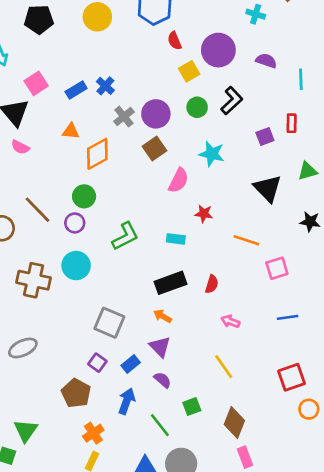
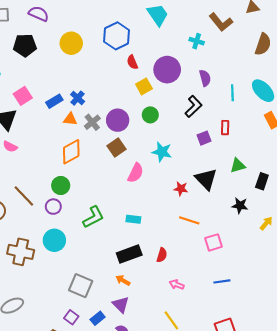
purple semicircle: (266, 61) -> (205, 78), turned 56
black L-shape: (232, 101) -> (193, 106), moved
orange triangle: (71, 131) -> (70, 119), moved
red star: (204, 214) -> (181, 189), moved

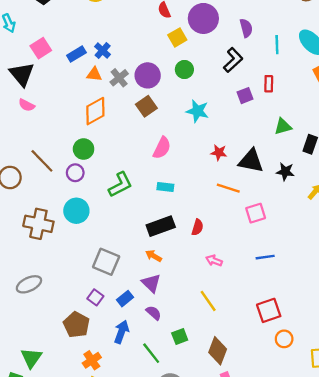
pink semicircle: (136, 173) -> (162, 148), moved
black triangle: (206, 179) -> (251, 161), moved, turned -35

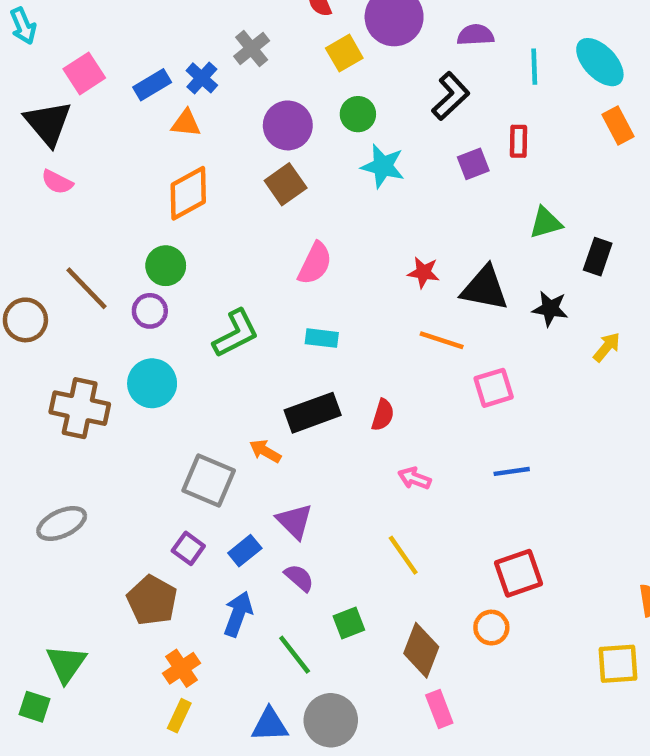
purple semicircle: (246, 28) -> (476, 35), turned -78
gray cross: (119, 78) -> (252, 49), moved
cyan star: (197, 111) -> (383, 166), moved
orange arrow: (154, 256) -> (265, 451), moved
orange circle: (284, 339) -> (491, 628), moved

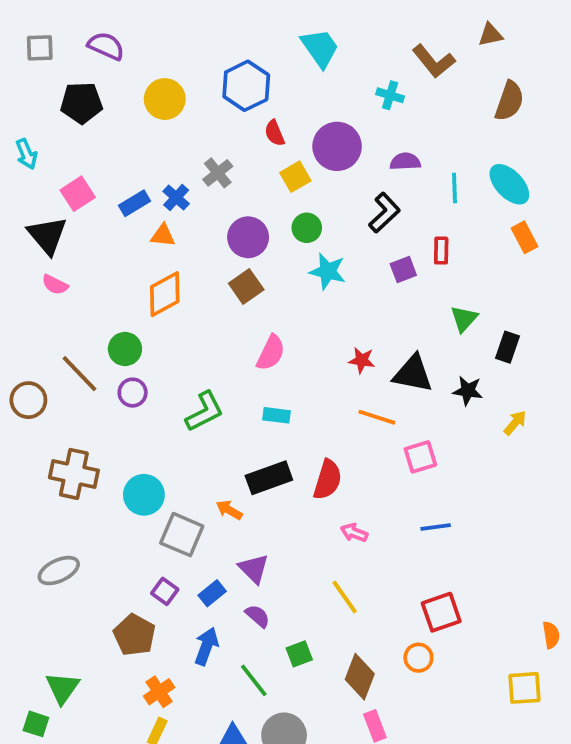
green triangle: (546, 223) -> (464, 319), turned -32
green circle: (166, 266) -> (125, 349), moved
cyan circle: (152, 383) -> (144, 495), moved
red semicircle: (383, 415) -> (328, 480), size x1.5

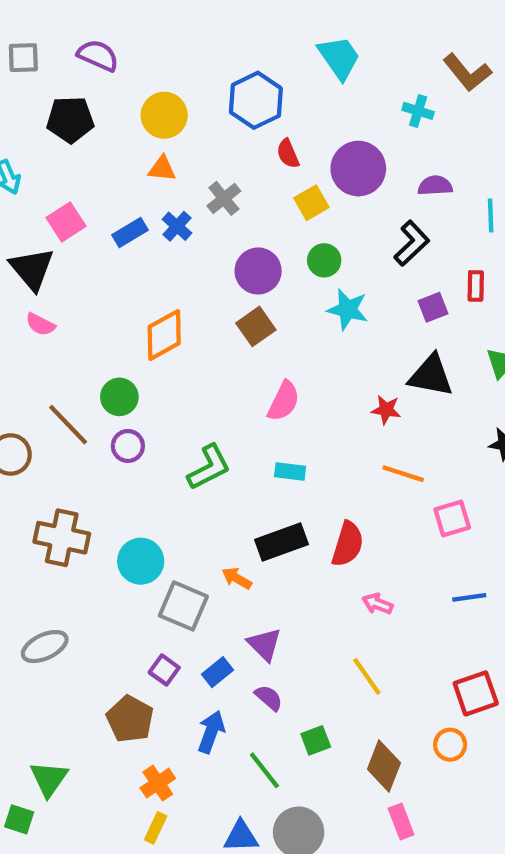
orange triangle: (163, 235) -> (162, 169), moved
black triangle: (413, 374) -> (431, 376), moved

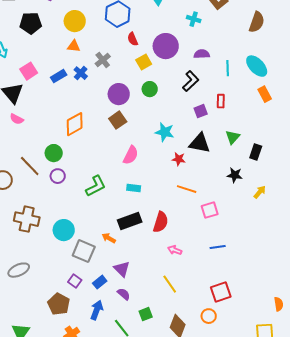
cyan star: (348, 309) -> (165, 132), moved

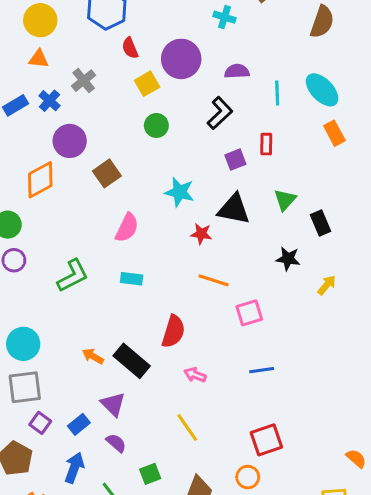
purple circle: (119, 94) -> (70, 141), moved
black rectangle: (256, 152) -> (321, 223), turned -42
black rectangle: (130, 221) -> (132, 361), moved, turned 60
gray square: (84, 251) -> (25, 387), moved, turned -30
orange semicircle: (279, 304) -> (356, 458), turned -40

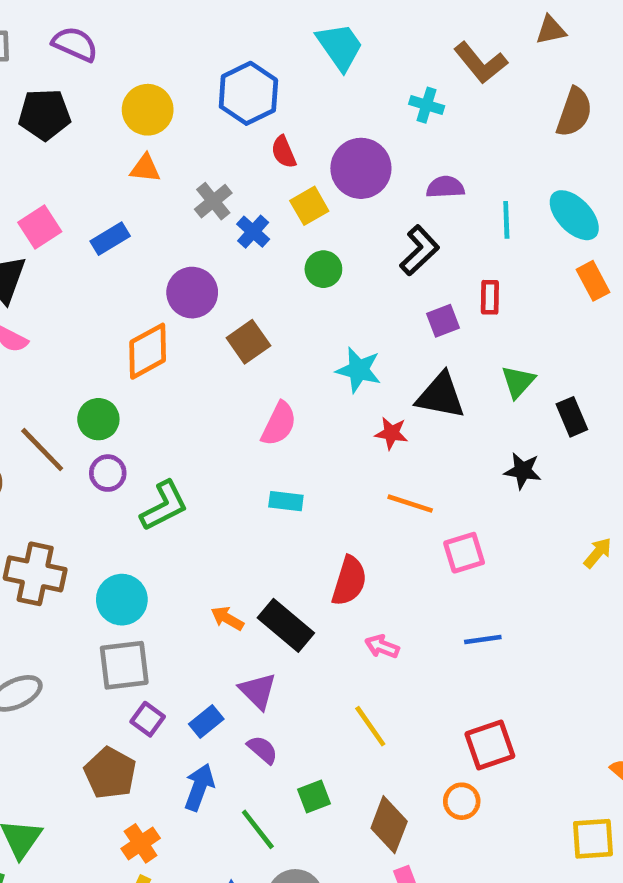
blue cross: (50, 101) -> (253, 232), moved
green L-shape: (73, 276) -> (164, 506), moved
yellow arrow: (327, 285) -> (598, 553), moved

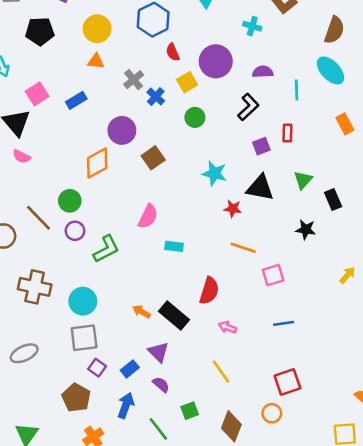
cyan ellipse: (574, 215) -> (330, 70), moved
pink semicircle: (279, 424) -> (148, 216), moved

